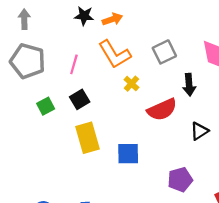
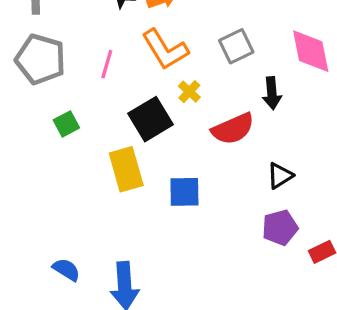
black square: (80, 99) -> (150, 119), moved, size x1.5
black triangle: (199, 131) -> (280, 176), moved
purple pentagon: (180, 180) -> (280, 227), moved

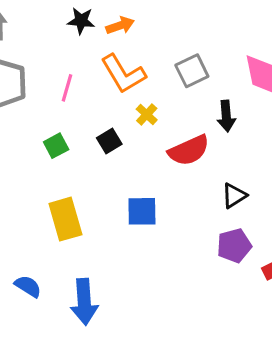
black square: (150, 119) -> (109, 141), size x0.6
green square: (66, 124) -> (56, 146), moved
yellow rectangle: (126, 169) -> (65, 219), moved

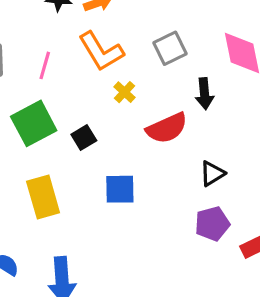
black square: (109, 141) -> (84, 138), moved
green square: (56, 146) -> (34, 123), size x1.8

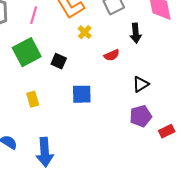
red semicircle: (167, 128) -> (112, 55), size x0.6
black square: (84, 138) -> (59, 61), turned -35
yellow rectangle: (43, 197) -> (33, 99), size x0.6

